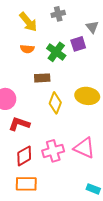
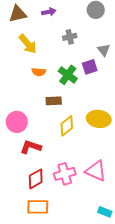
yellow arrow: (28, 22) -> (28, 44), moved
yellow diamond: (55, 103) -> (67, 126), turned 30

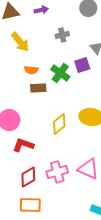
brown rectangle: (54, 101) -> (38, 88), moved

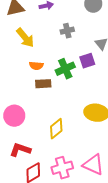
green cross: (60, 73) -> (65, 69), turned 30
yellow diamond: (59, 124) -> (56, 129), moved
red L-shape: (23, 145) -> (20, 150), moved

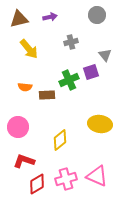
orange semicircle: (36, 66) -> (25, 87), moved

